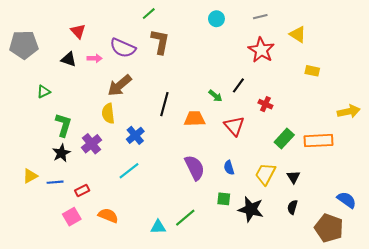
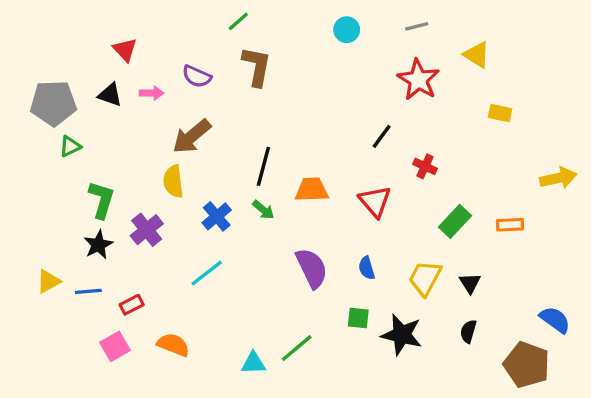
gray pentagon: (24, 45) -> (53, 103), moved
purple semicircle: (123, 48) -> (197, 76), size x0.7
green arrow: (215, 96) -> (263, 210), moved
orange rectangle: (319, 141) -> (510, 225), size x0.6

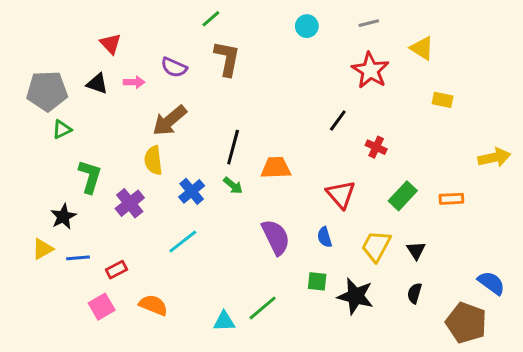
red triangle: (375, 201) -> (341, 194), moved
black star: (98, 245) -> (63, 216), moved

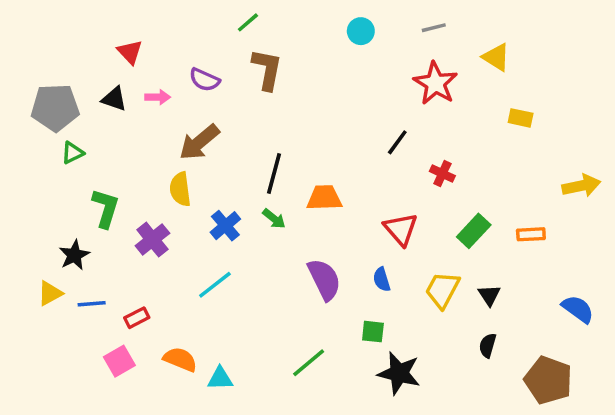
blue semicircle: (491, 283) -> (578, 309), moved
black star: (356, 296) -> (399, 373), moved
cyan triangle: (224, 321) -> (220, 378), moved

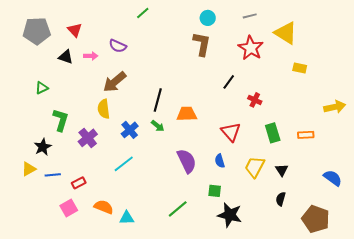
yellow triangle: (496, 57) -> (286, 33), size x1.4
brown L-shape: (267, 69) -> (202, 44), moved
gray pentagon: (55, 108) -> (37, 31), moved
green rectangle: (474, 231) -> (273, 133), turned -60

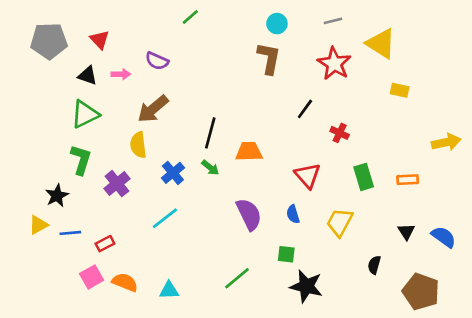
green triangle: (42, 88) -> (85, 114), moved, size x1.6
black triangle: (282, 170) -> (406, 232), moved
orange semicircle: (104, 207) -> (125, 282), moved

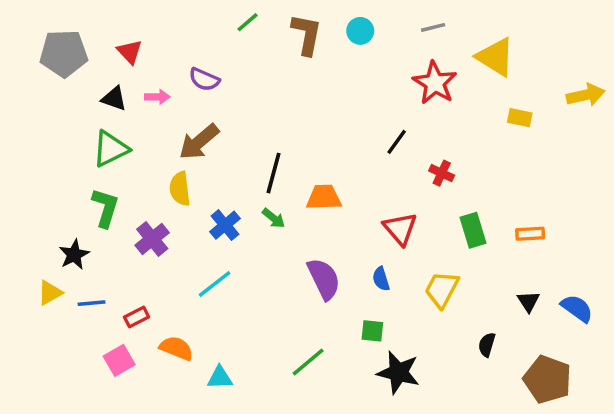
brown L-shape: (269, 58) -> (306, 34), moved
yellow arrow: (446, 142) -> (586, 95), moved
orange semicircle: (125, 282) -> (176, 348), moved

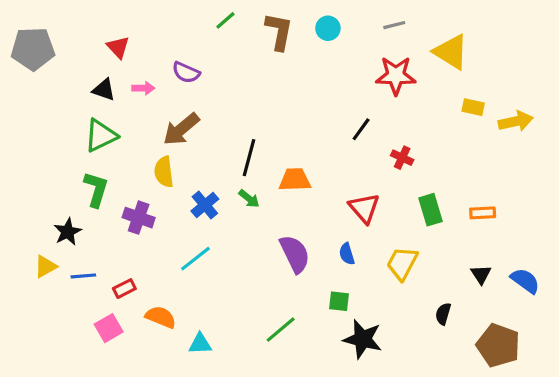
gray pentagon: (64, 53) -> (33, 49), moved
red star: (435, 83) -> (396, 76), turned -30
yellow arrow: (586, 95) -> (516, 121), moved
purple cross: (152, 239) -> (139, 218), turned -32

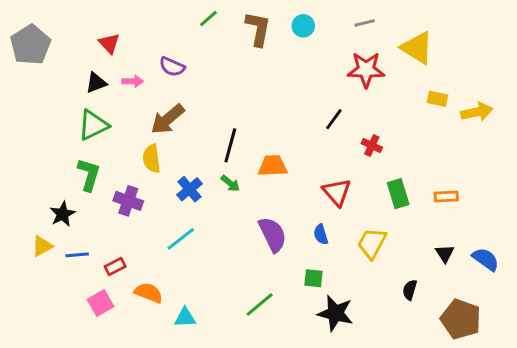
gray pentagon: (33, 49) -> (31, 45), turned -30
black triangle: (104, 90) -> (96, 83), turned -40

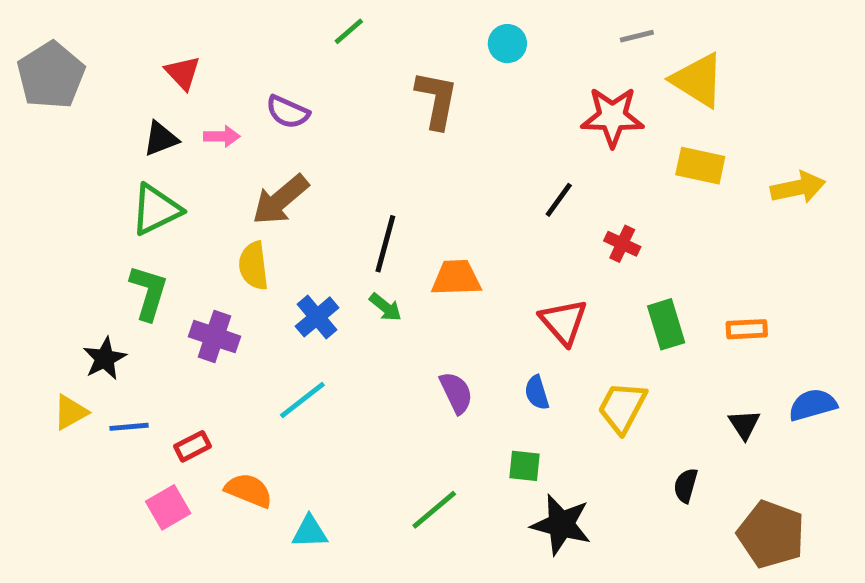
gray line: (365, 23) -> (637, 36), moved
brown L-shape: (258, 29) -> (437, 100), moved
yellow rectangle: (437, 99) -> (700, 166), moved, size x1.4
purple semicircle: (273, 234) -> (456, 393), size x0.7
blue semicircle: (486, 259) -> (813, 405), moved, turned -52

